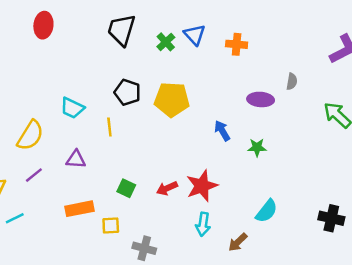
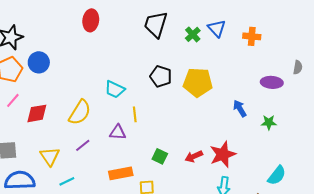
yellow line: (109, 127) -> (135, 114), moved

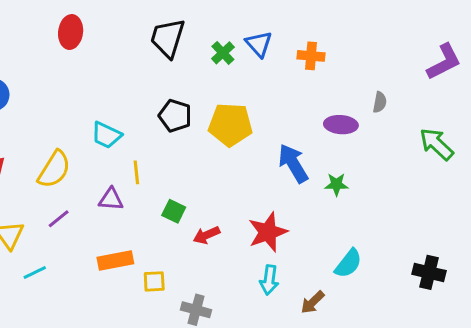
blue arrow: (240, 108) -> (293, 163), size x1.5
green square: (160, 156) -> (174, 211), moved
red arrow: (194, 156) -> (206, 235), moved

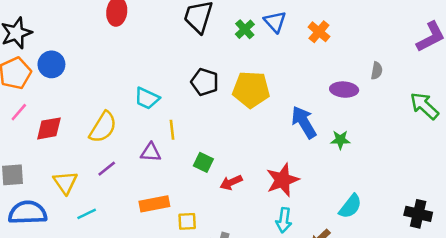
orange cross: (311, 56) -> (319, 32), turned 35

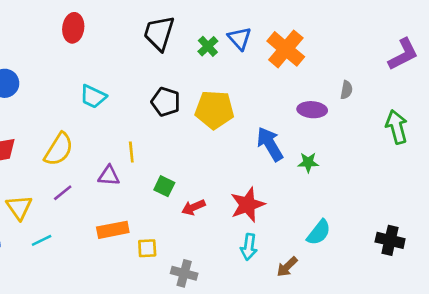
orange cross: (319, 32) -> (286, 49), size x1.6
cyan trapezoid: (147, 98) -> (93, 96), moved
green arrow: (424, 106) -> (397, 127), turned 32

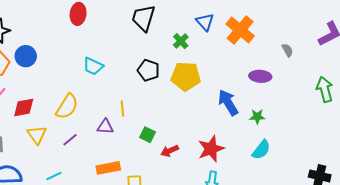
green cross: (208, 46) -> (181, 41), moved
gray semicircle: (346, 90) -> (287, 50), moved, turned -40
yellow triangle: (19, 207) -> (37, 135), moved
cyan semicircle: (319, 232) -> (261, 150), moved

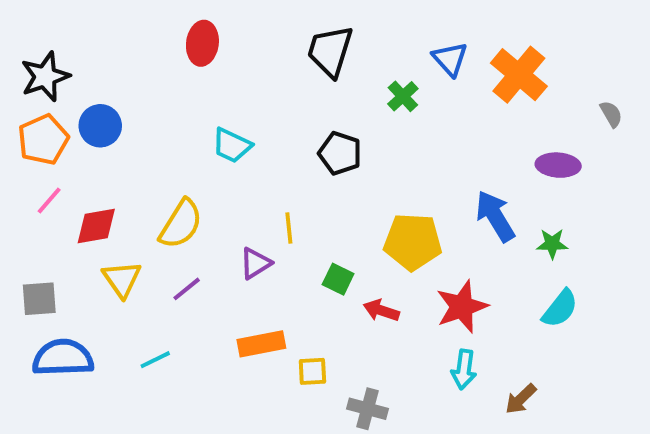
yellow pentagon: (186, 76) -> (413, 242), moved
purple triangle: (105, 127) -> (255, 263), turned -36
red arrow: (170, 151) -> (381, 311), turned 42

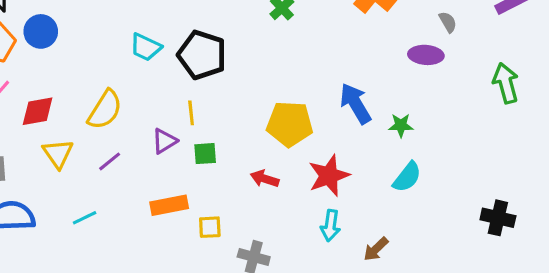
black pentagon: (340, 153) -> (202, 55), moved, size x1.4
purple ellipse: (558, 165) -> (426, 55), moved
green square: (338, 279) -> (205, 154), moved, turned -30

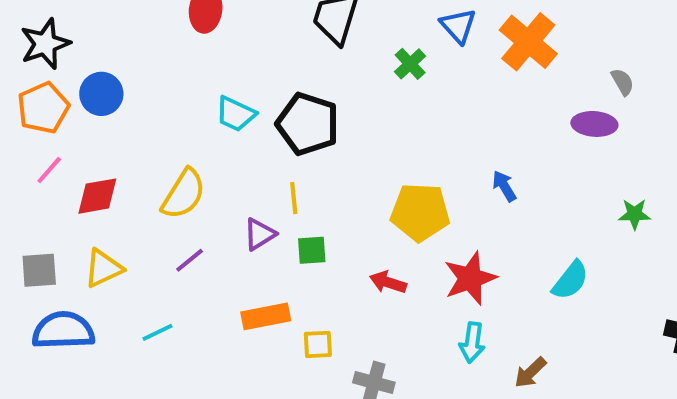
blue arrow: (355, 103) -> (504, 186), size x0.6
green star: (401, 125) -> (635, 214), moved
yellow triangle: (58, 154) -> (103, 268), moved, turned 40

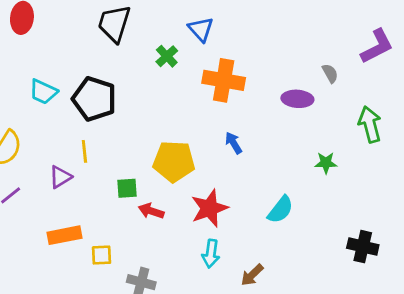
orange cross: (528, 42) -> (224, 80), moved, turned -30
gray semicircle: (623, 82) -> (330, 73), moved
green square: (312, 250) -> (127, 188), moved

